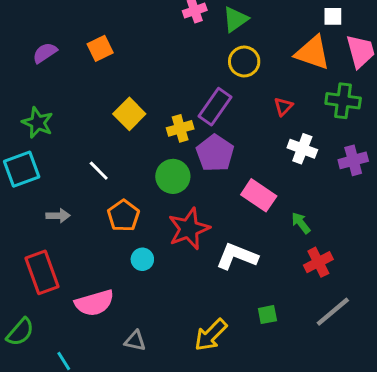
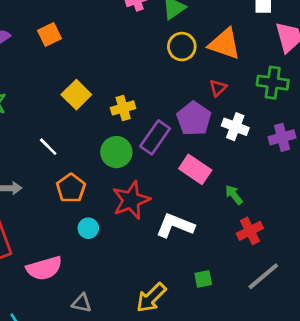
orange triangle: (312, 53) -> (225, 44), moved
purple rectangle: (215, 107) -> (155, 137), moved
purple pentagon: (215, 153) -> (194, 119), moved

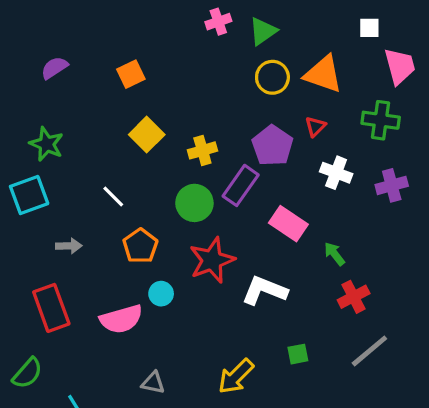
orange square: (50, 35) -> (131, 74), moved
purple pentagon: (194, 119) -> (272, 146), moved
pink semicircle: (44, 268) -> (121, 319), moved

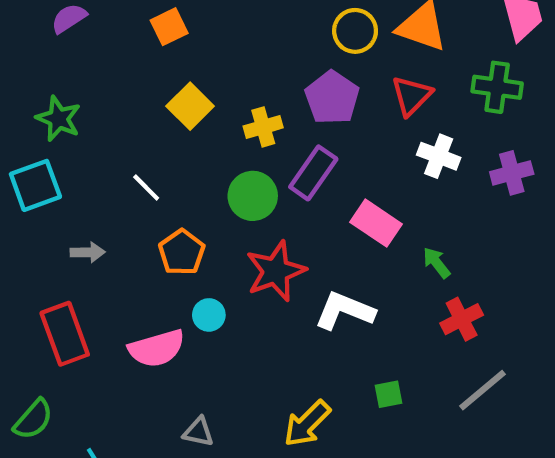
red triangle: (315, 127) -> (411, 96), size x1.5
purple pentagon: (272, 146) -> (332, 98), moved

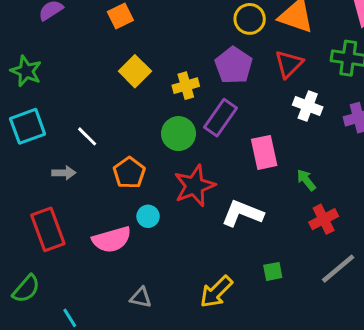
green star: (58, 119) -> (26, 71), moved
white line: (146, 188) -> (87, 136), moved
pink rectangle: (376, 223) -> (264, 152), turned 44

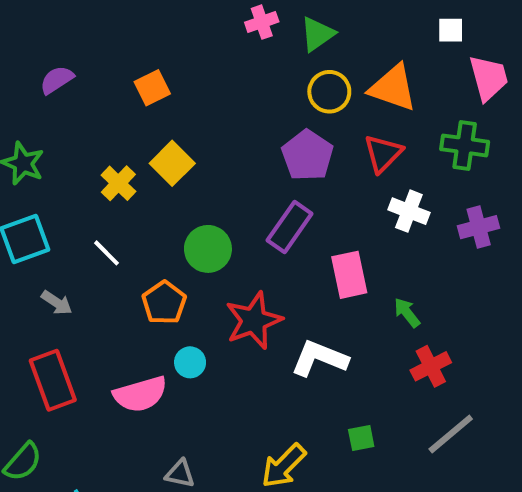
yellow cross: (186, 86) -> (118, 183), moved, turned -30
green circle: (179, 134) -> (208, 249), moved
gray arrow: (64, 173) -> (57, 303), moved, turned 35

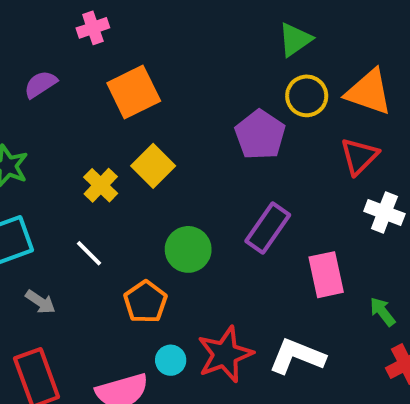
pink cross: (262, 22) -> (93, 28), moved
orange square: (152, 88) -> (134, 92), size x1.5
purple pentagon: (307, 155) -> (260, 135), moved
red star: (254, 321) -> (225, 354), moved

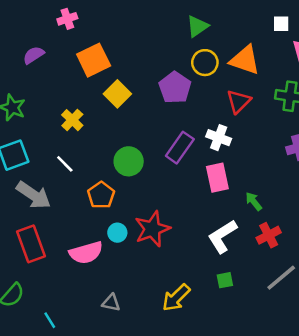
yellow square: (153, 166) -> (117, 94), moved
white cross: (384, 212) -> (219, 138), moved
gray arrow: (40, 302) -> (34, 195), size x1.8
white L-shape: (297, 356) -> (222, 236), moved, turned -54

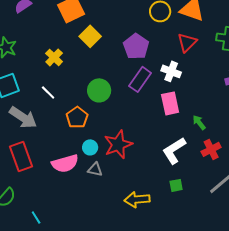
purple pentagon: (175, 88) -> (136, 46), moved
yellow arrow: (176, 298) -> (137, 199), turned 40
gray triangle: (111, 303) -> (95, 169), moved

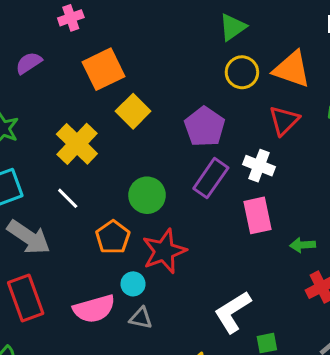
yellow cross: (54, 57) -> (77, 144), size x1.5
green arrow: (199, 122) -> (303, 245), turned -56
red star: (118, 144) -> (164, 251), moved
white L-shape: (174, 150) -> (233, 312), moved

